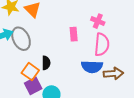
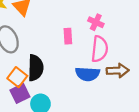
black semicircle: (46, 63) -> (36, 68), size x1.6
brown arrow: (113, 74) -> (118, 71), moved

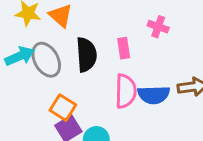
pink semicircle: (100, 49) -> (126, 91), moved
black semicircle: (36, 68) -> (86, 55), moved

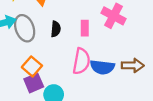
pink cross: (158, 27) -> (114, 16), size x1.5
black semicircle: (86, 55) -> (56, 29), size x0.6

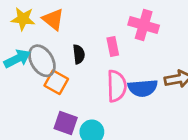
orange square: (32, 66) -> (56, 82), moved
purple square: (34, 83) -> (66, 123), turned -36

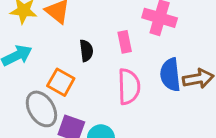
gray ellipse: (42, 61) -> (41, 109), moved
blue semicircle: (143, 88) -> (170, 75), moved, turned 88

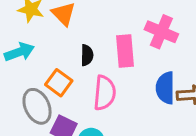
pink rectangle: (125, 42) -> (125, 51), size x1.5
pink semicircle: (129, 87) -> (105, 93), moved

